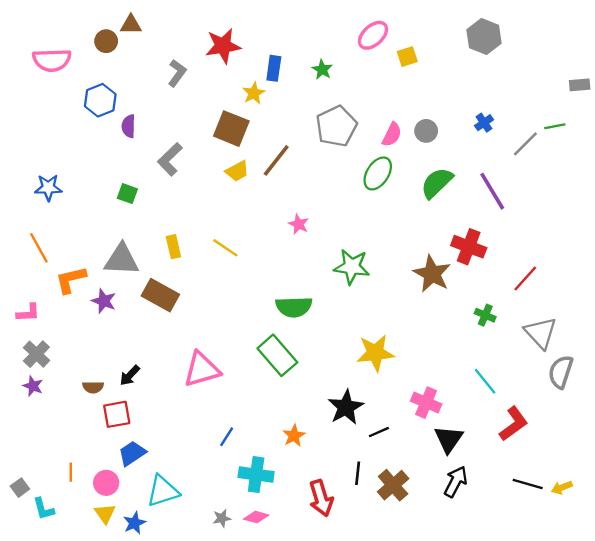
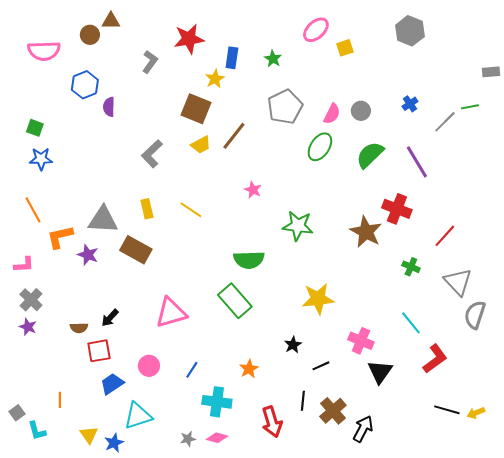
gray L-shape: (170, 159) -> (152, 154), moved
green square: (127, 194) -> (35, 128), moved
black star: (346, 407) -> (293, 345), size x0.6
black arrow: (456, 482) -> (363, 429), moved
pink circle: (106, 483) -> (149, 366), moved

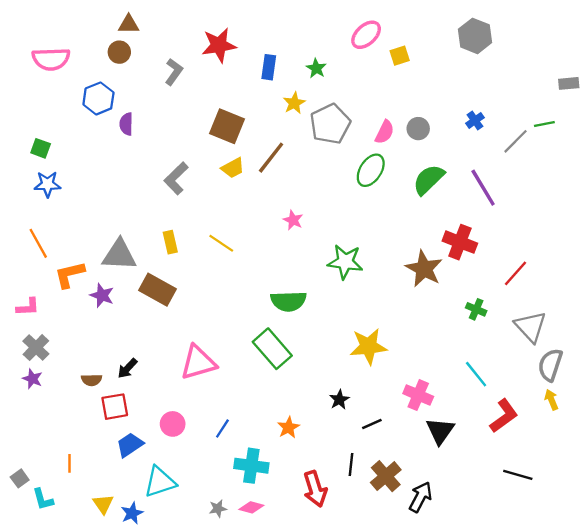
brown circle: (90, 35) -> (119, 52), moved
yellow star: (215, 79) -> (294, 103), moved
yellow arrow: (476, 413) -> (551, 400), moved, turned 90

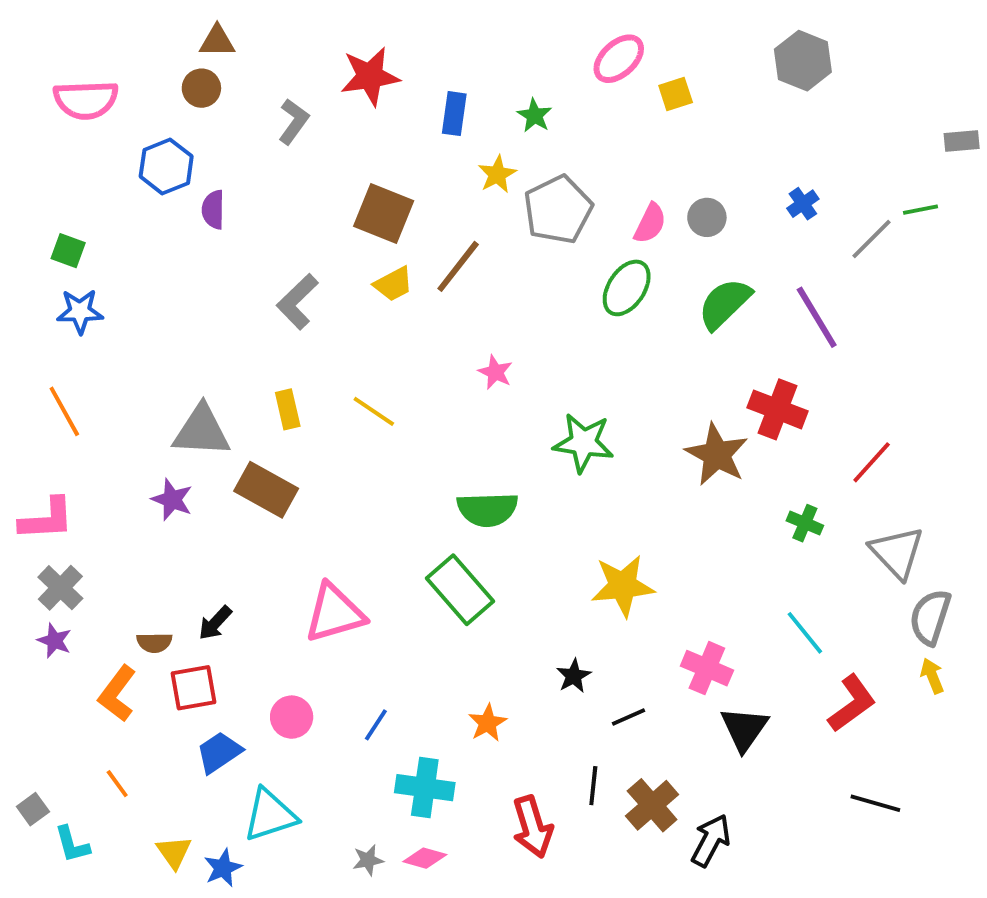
orange L-shape: (70, 275) -> (117, 694), moved, turned -40
pink L-shape: (28, 307) -> (47, 519), size x1.4
orange line: (70, 463) -> (117, 784), turned -36

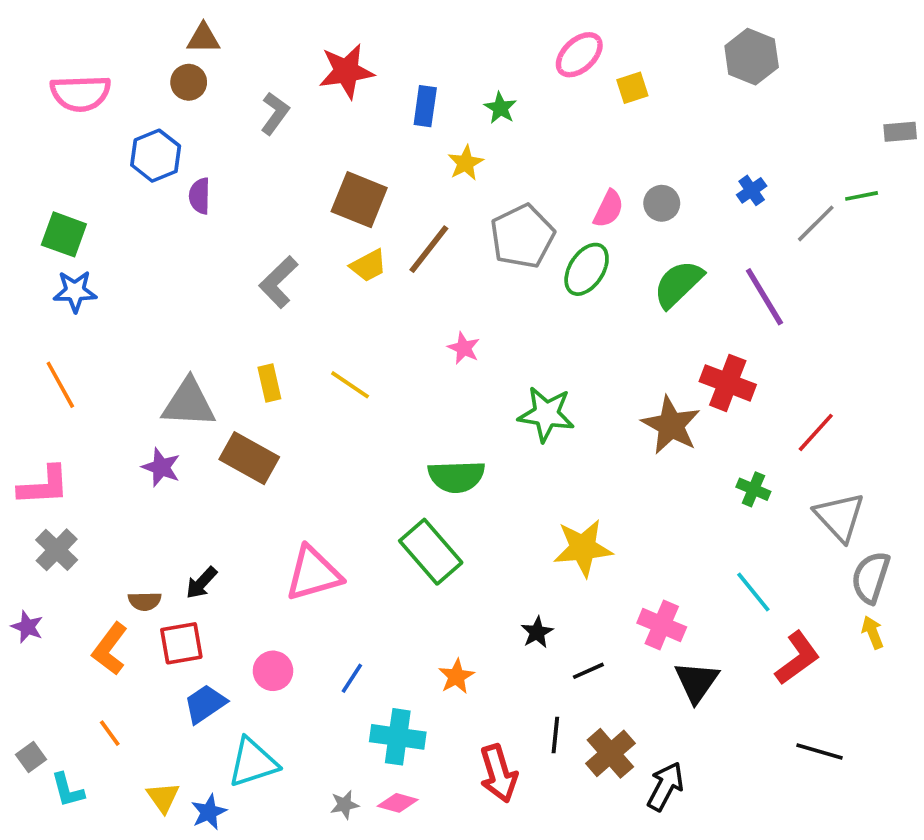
gray pentagon: (558, 210) -> (522, 236), moved
green square: (68, 251) -> (64, 234), size x1.4
purple star: (54, 641) -> (27, 627), moved

